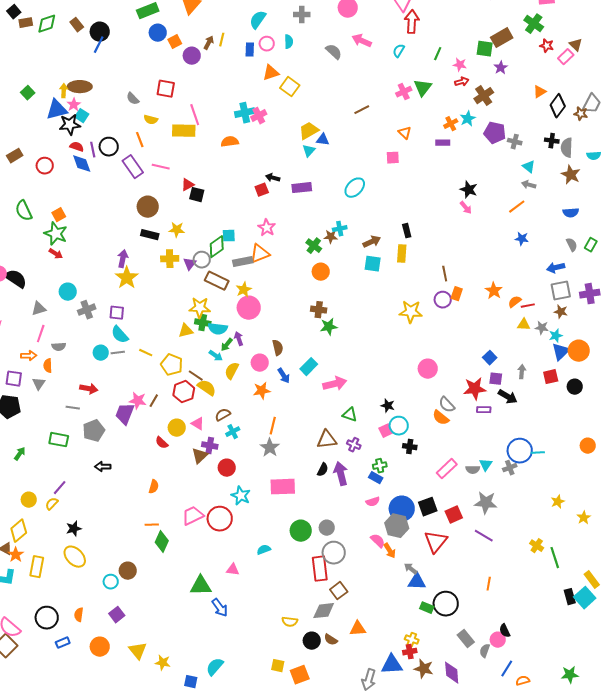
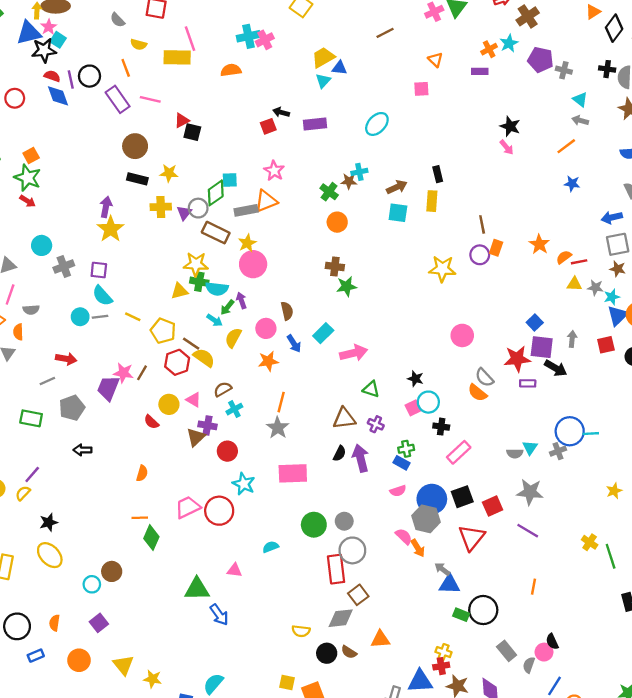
purple square: (496, 379) -> (542, 347), size x1.5
gray line: (73, 408) -> (47, 381), turned -32
pink rectangle: (447, 469) -> (459, 452), moved

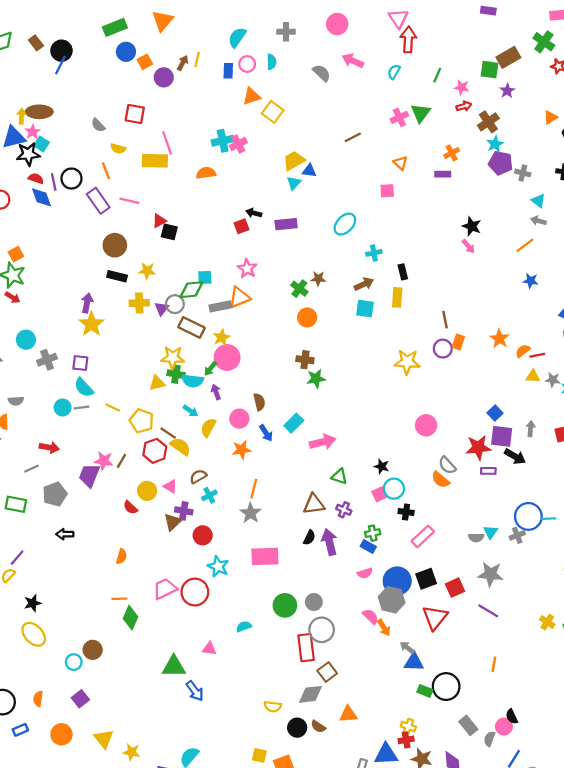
cyan star: (509, 43) -> (495, 144), moved
cyan cross: (359, 172) -> (374, 253), moved
green diamond: (216, 193) -> (192, 290), turned 30
green arrow: (227, 307) -> (210, 369), moved

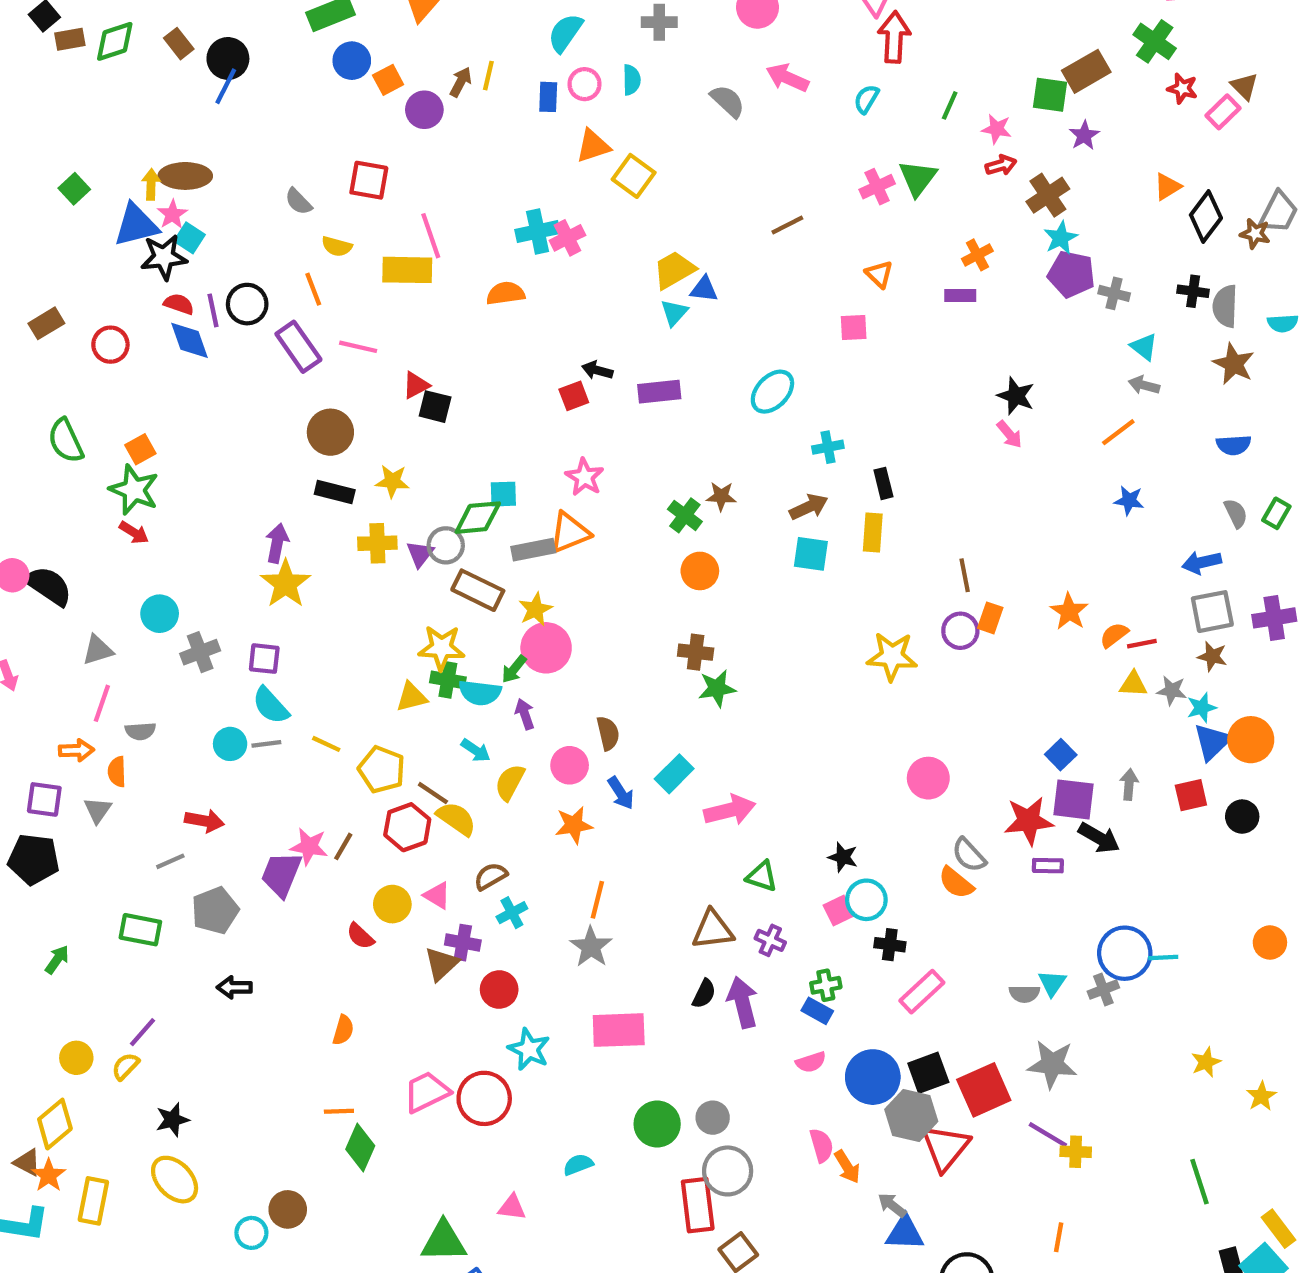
red square: (455, 588) -> (984, 1090), size x1.4
gray hexagon: (392, 600) -> (911, 1115), moved
pink semicircle: (371, 616) -> (822, 1145), turned 30
yellow cross: (547, 622) -> (1076, 1152), moved, turned -32

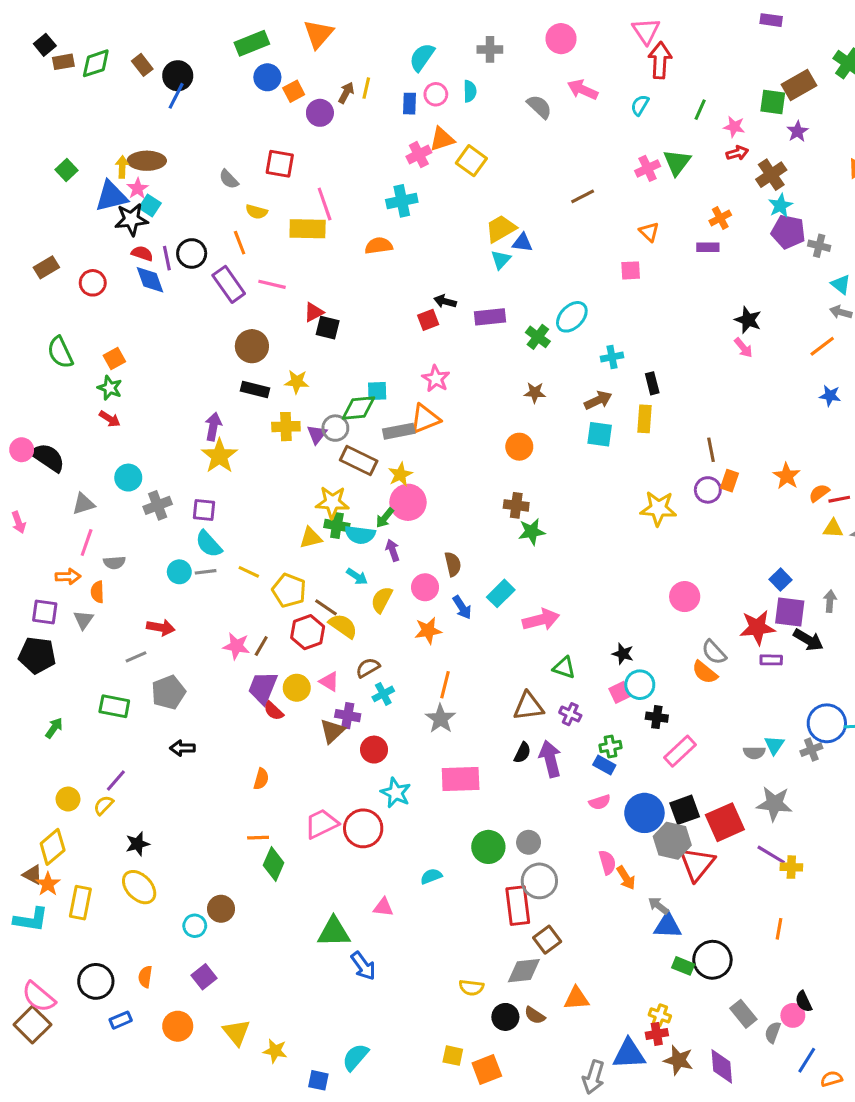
pink cross: (567, 238) -> (419, 155), moved
green star: (134, 490) -> (110, 388), size x0.7
green cross: (685, 515) -> (538, 337), moved
purple trapezoid: (281, 874) -> (263, 688), moved

